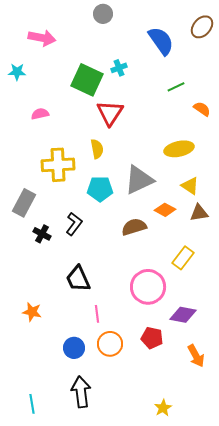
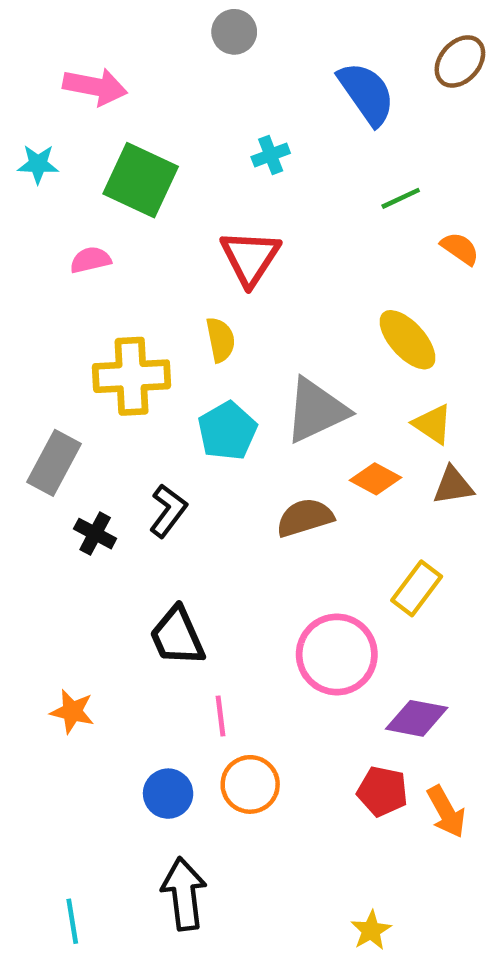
green square: (87, 80) -> (141, 180), moved
yellow ellipse: (179, 149) -> (408, 340), turned 60
cyan pentagon: (100, 189) -> (227, 431), turned -30
red pentagon: (152, 338) -> (382, 791), moved

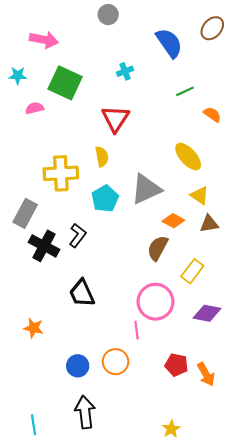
pink semicircle: (90, 260) -> (35, 108), moved
brown semicircle: (305, 518) -> (158, 248), moved, turned -45
black cross: (95, 534) -> (44, 246), size x1.6
pink line: (220, 716) -> (137, 330), moved
purple diamond: (417, 718) -> (207, 313), moved

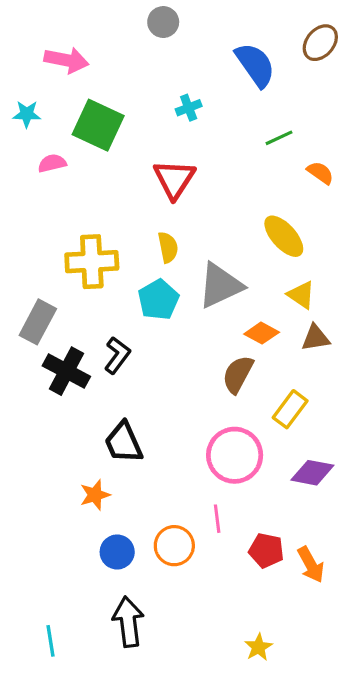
yellow semicircle: (102, 157) -> (168, 247), moved
orange star: (33, 328) -> (95, 495), moved, turned -30
pink line: (137, 330) -> (217, 519), moved

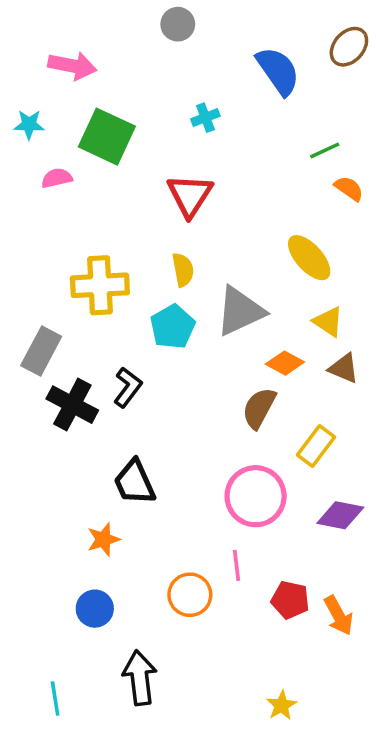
green line: (279, 138) -> (325, 150), moved
brown triangle: (316, 338) -> (344, 368), turned 32
blue circle: (117, 552) -> (95, 609), moved

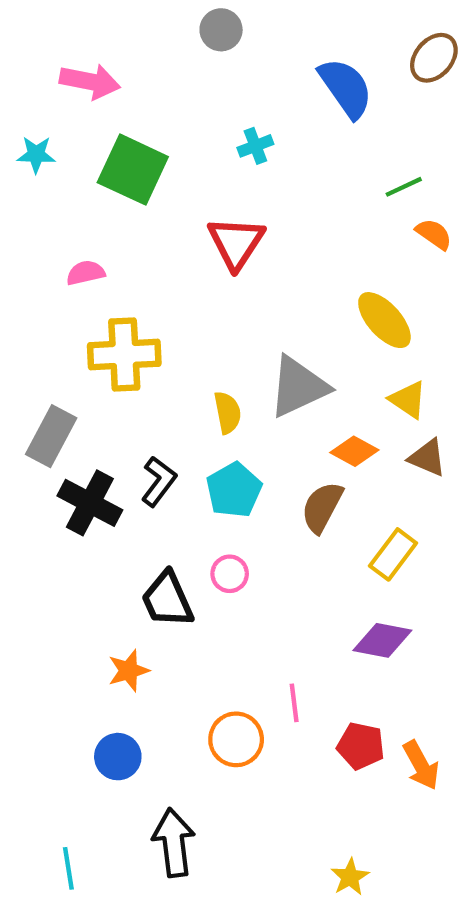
pink semicircle: (57, 178) -> (86, 273), moved
yellow semicircle: (183, 270) -> (227, 413), moved
cyan pentagon: (173, 327) -> (234, 490), moved
pink circle: (256, 496) -> (230, 574), moved, size x0.5
purple diamond: (340, 515) -> (382, 640), moved

